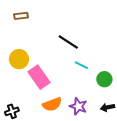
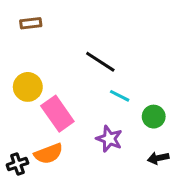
orange semicircle: (52, 104) -> (49, 154), moved
purple star: (78, 106) -> (109, 139), moved

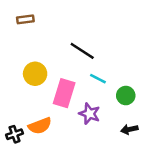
yellow circle: (28, 87) -> (35, 74), moved
pink rectangle: (57, 114) -> (64, 93), moved, turned 52

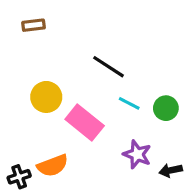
pink rectangle: (64, 93) -> (85, 123), turned -68
green circle: (126, 96) -> (166, 108), moved
purple star: (89, 114) -> (137, 154), moved

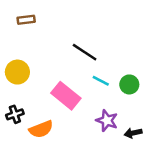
yellow circle: (46, 97) -> (17, 72), moved
black cross: (19, 177) -> (15, 114), moved

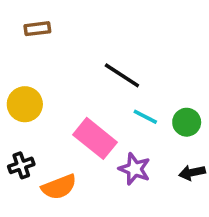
purple star: (107, 121) -> (135, 169), moved
black arrow: (133, 133) -> (192, 173), moved

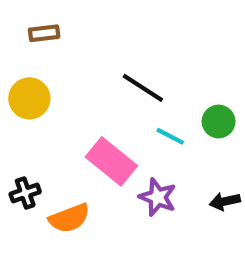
yellow circle: (25, 104) -> (29, 98), moved
green circle: (187, 122) -> (219, 121), moved

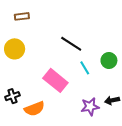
cyan line: (170, 136) -> (85, 68), turned 32
purple star: (158, 197) -> (90, 107), moved, turned -30

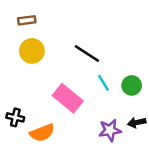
yellow circle: (15, 49) -> (32, 51), moved
green circle: (109, 61) -> (132, 85), moved
black cross: (12, 96) -> (15, 117), turned 32

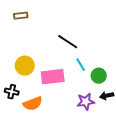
yellow circle: (32, 51) -> (25, 66), moved
green circle: (132, 85) -> (99, 76), moved
pink rectangle: (68, 98) -> (53, 77), turned -45

